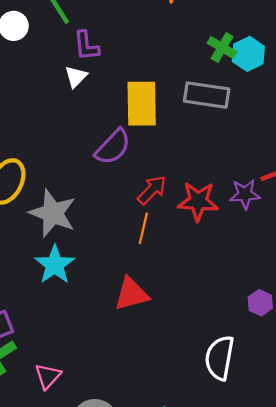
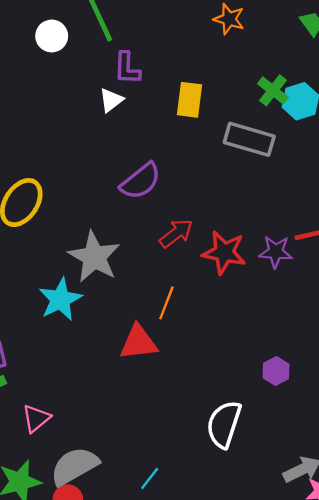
yellow rectangle: (142, 104) -> (189, 100), moved, size x0.7
gray star: (53, 213) -> (94, 257), moved
orange line: (143, 228) -> (166, 303), moved

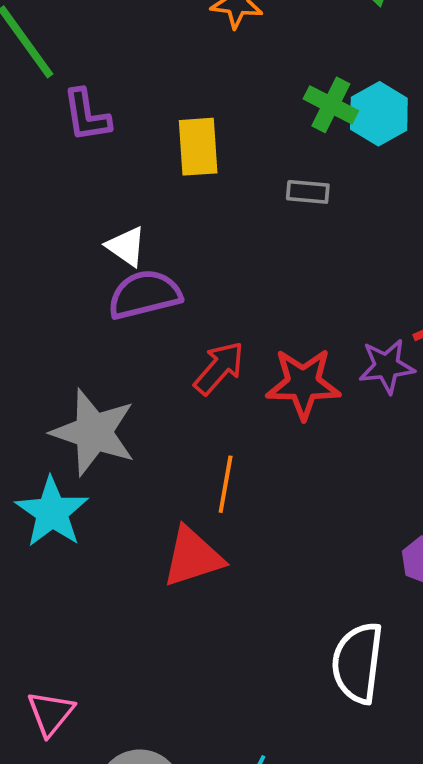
white triangle: (111, 100) -> (126, 246), moved, turned -36
gray rectangle: (249, 139) -> (308, 192), size x0.5
purple semicircle: (141, 181) -> (145, 295), turned -144

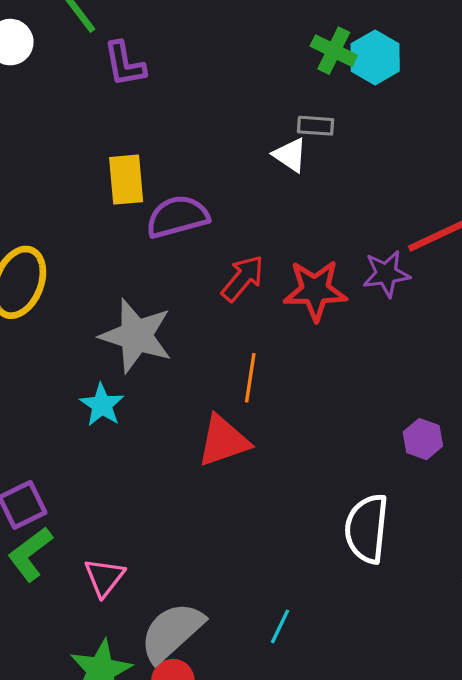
yellow rectangle: (198, 147) -> (126, 180), moved
white triangle: (126, 246) -> (290, 155), moved
cyan star: (52, 512) -> (102, 405), size x0.7

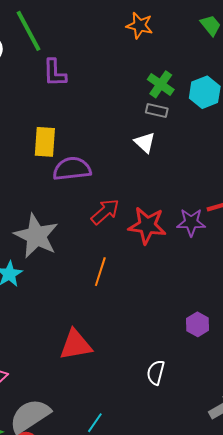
green cross: (334, 51) -> (161, 84), moved
gray rectangle: (316, 126) -> (157, 110), moved
red triangle: (223, 441) -> (76, 345), moved
white semicircle: (367, 529) -> (156, 372), size x0.6

